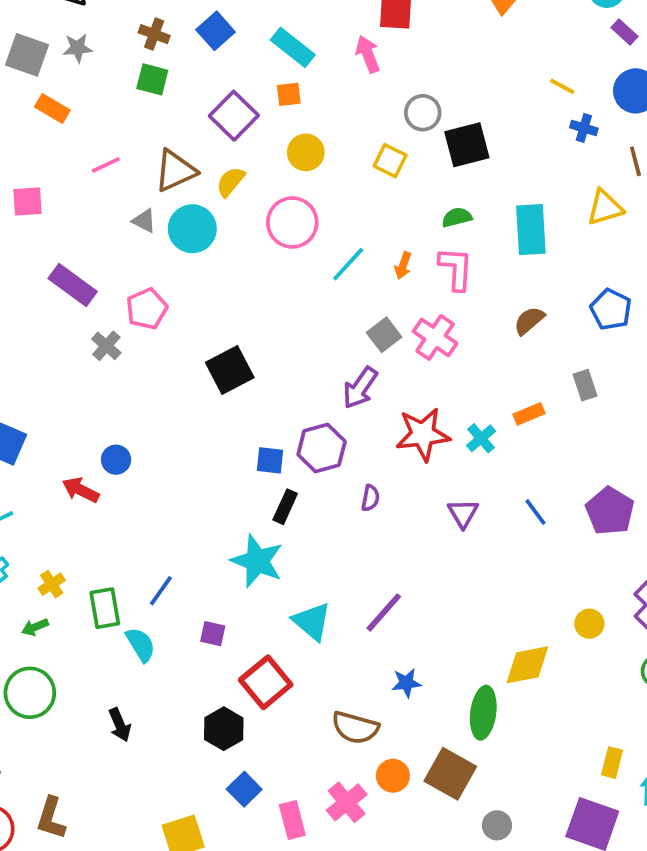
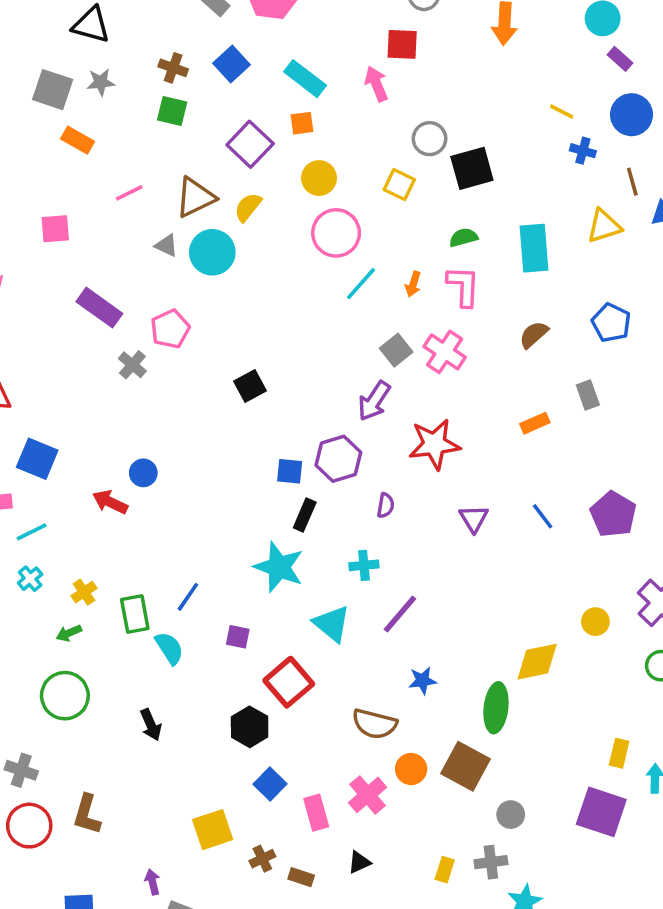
pink circle: (292, 222) -> (336, 233), moved
black square: (230, 370) -> (250, 386), size x0.7
cyan cross: (481, 438) -> (364, 565), moved, turned 36

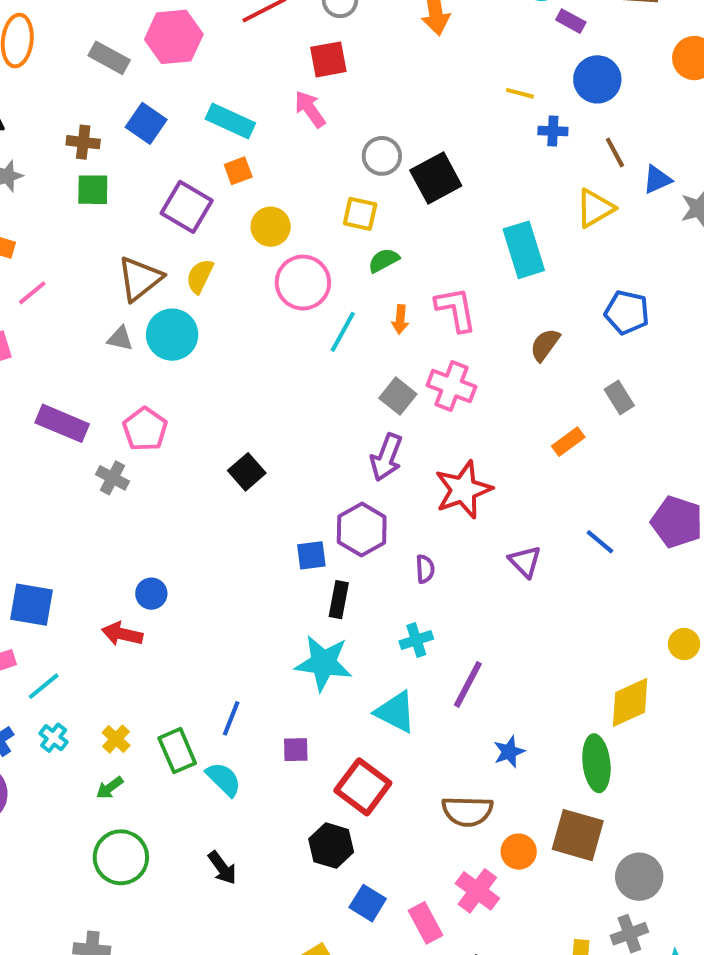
pink line: (129, 193) -> (32, 293), moved
green semicircle: (463, 238) -> (384, 260), moved
gray circle: (511, 815) -> (639, 877), size x1.5

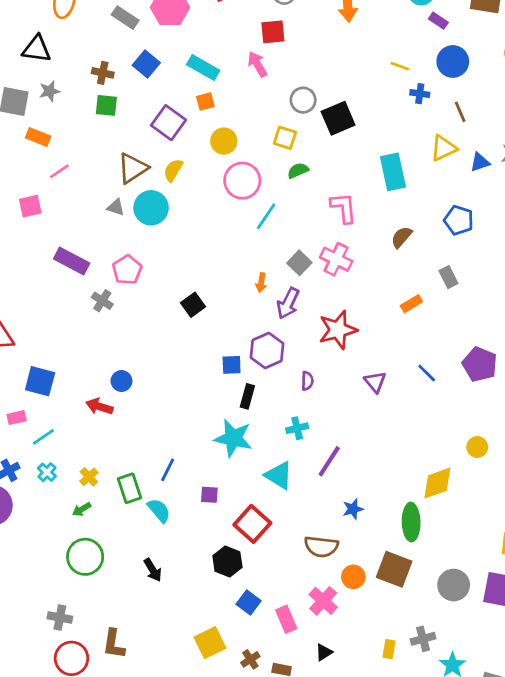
blue triangle: (657, 179) -> (480, 162), moved
orange arrow: (400, 319) -> (261, 283), moved
gray circle: (639, 877) -> (454, 585), moved

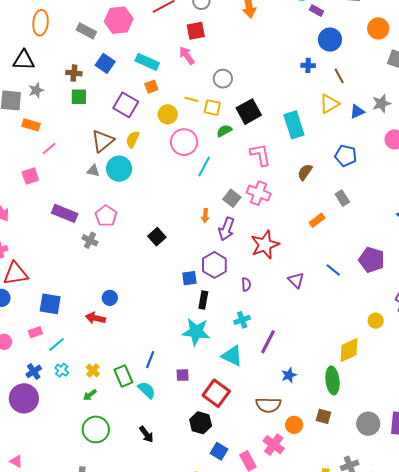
yellow line: (400, 66) -> (191, 99), moved
black square: (338, 118) -> (249, 112), moved
brown square: (394, 569) -> (323, 416), size x0.6

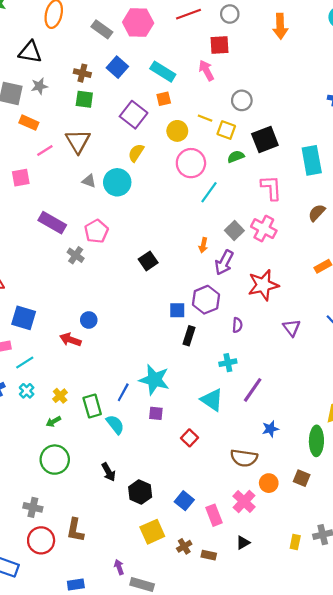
brown triangle: (103, 141) -> (78, 141), moved, turned -30
cyan star: (196, 332) -> (154, 380), moved
red square: (216, 393) -> (189, 438), size x0.6
black hexagon: (201, 423) -> (140, 492), moved

